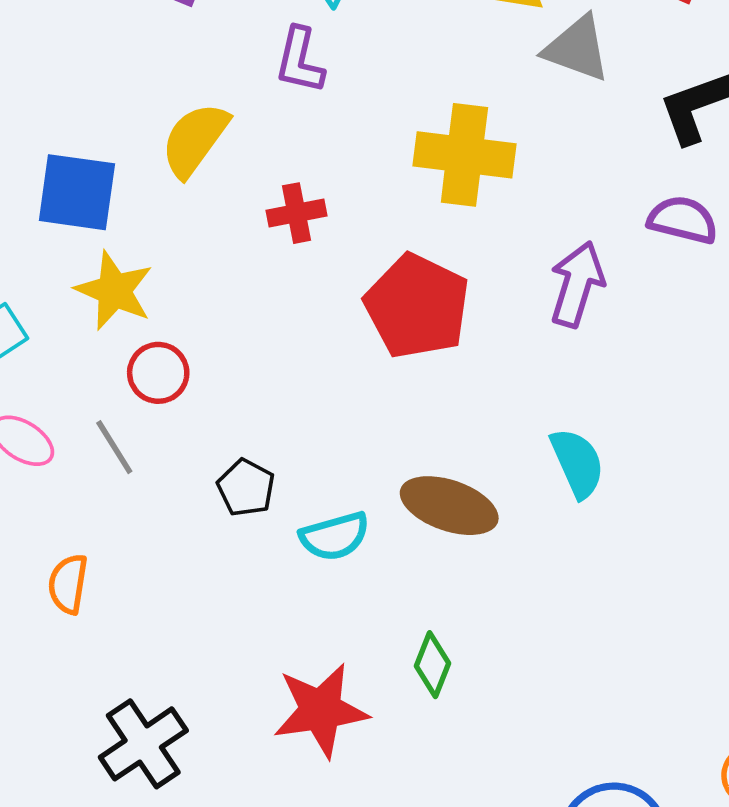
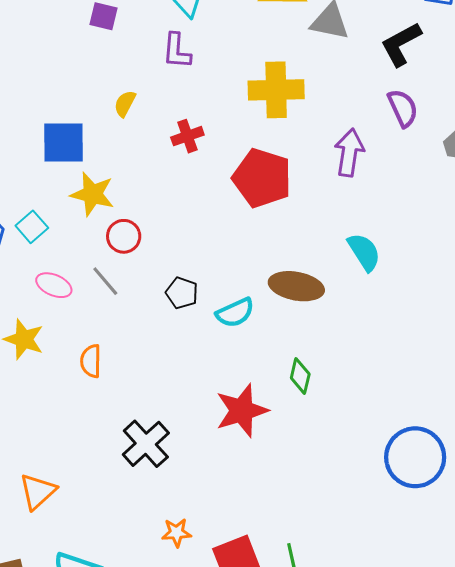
yellow semicircle: (195, 140) -> (125, 104), size x0.6
purple semicircle: (683, 220) -> (403, 108), turned 60

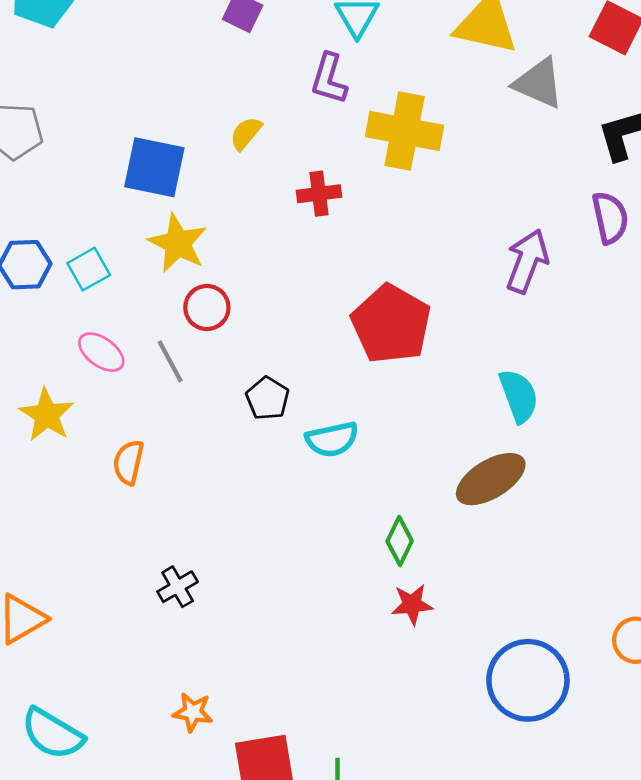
yellow cross: (276, 90) -> (405, 131), moved
red pentagon: (262, 178) -> (391, 324), moved
brown ellipse: (296, 286) -> (491, 479), moved, turned -54
red star: (242, 411) -> (412, 604), moved, size x0.6
black cross: (146, 444) -> (178, 587), size x0.6

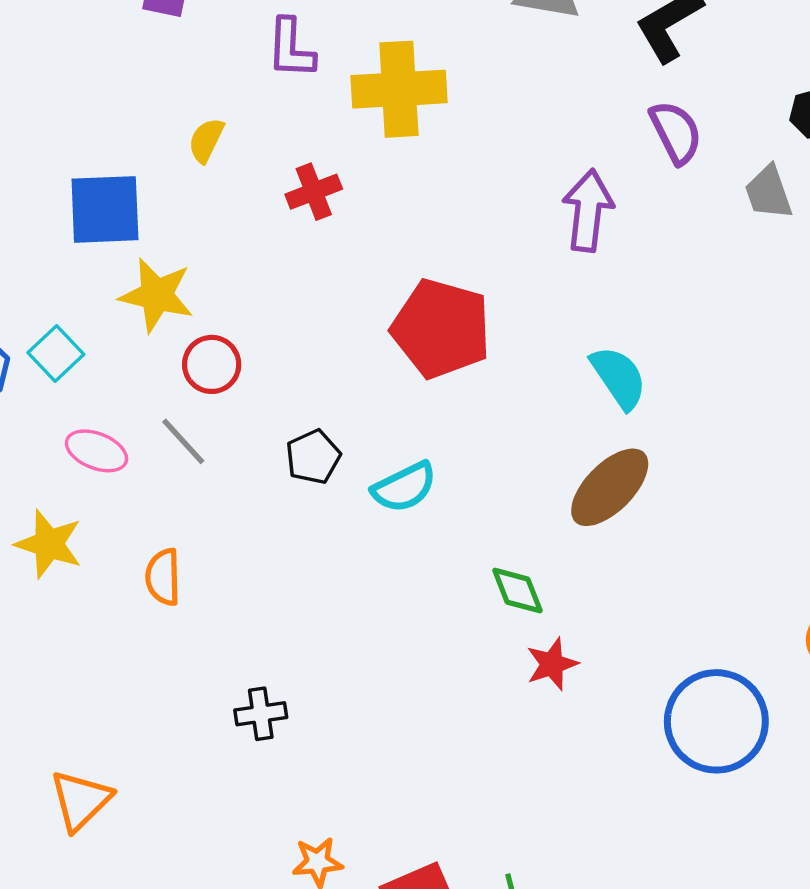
black pentagon: (267, 398) -> (313, 457), turned 30
green diamond: (400, 541) -> (518, 591), turned -33
black cross: (178, 587) -> (261, 714), turned 36

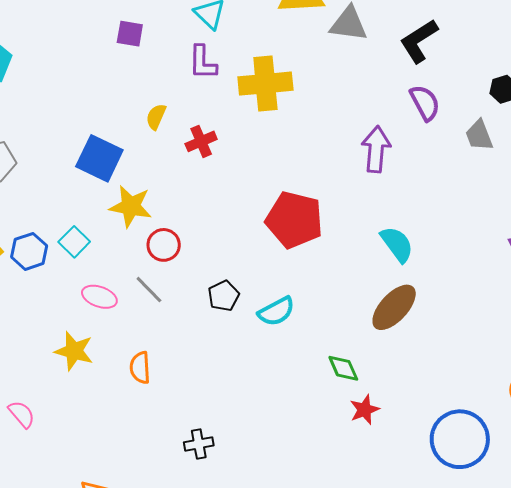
red cross: (314, 192) -> (201, 141), moved
blue square: (105, 209) -> (99, 158), turned 30

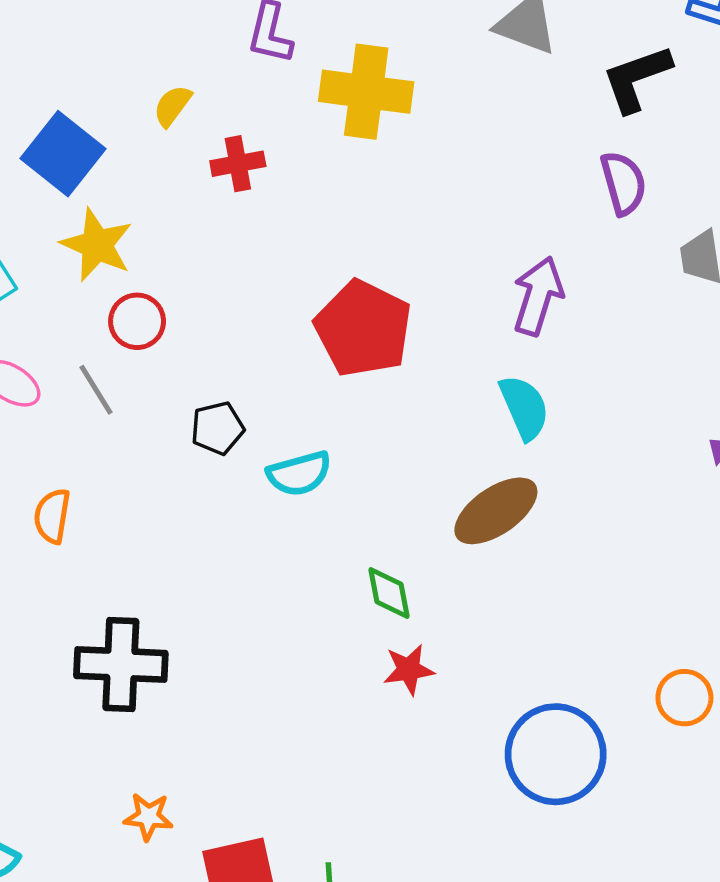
purple arrow: (376, 149) -> (538, 296), moved
black cross: (199, 444) -> (121, 664), size x1.8

